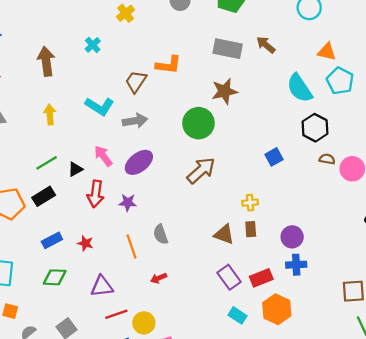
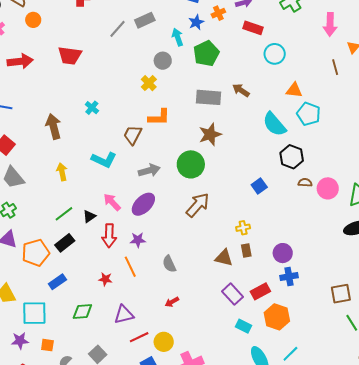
yellow cross: (126, 13) -> (149, 83), moved
gray arrow: (135, 121) -> (149, 170), moved
blue rectangle: (52, 240) -> (57, 282), moved
orange line: (131, 246) -> (130, 267), moved

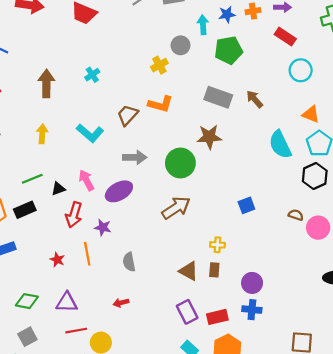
black hexagon: (292, 157) -> (315, 176), moved
green diamond: (82, 312) -> (27, 301), moved

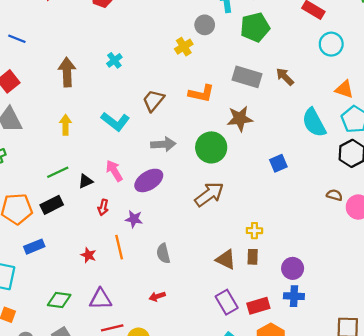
orange L-shape: (160, 104) -> (201, 93), moved
blue square: (246, 205) -> (278, 163), moved
red arrow: (74, 215) -> (103, 207), size x0.6

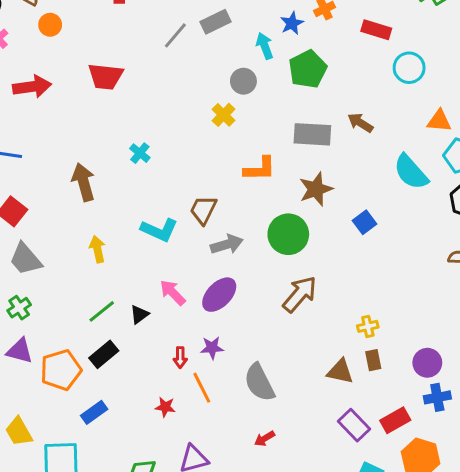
brown trapezoid: (153, 101) -> (203, 210), moved
blue square: (278, 163) -> (365, 222), moved
red arrow: (103, 207) -> (180, 357), moved
gray semicircle: (163, 253) -> (259, 382), size x1.5

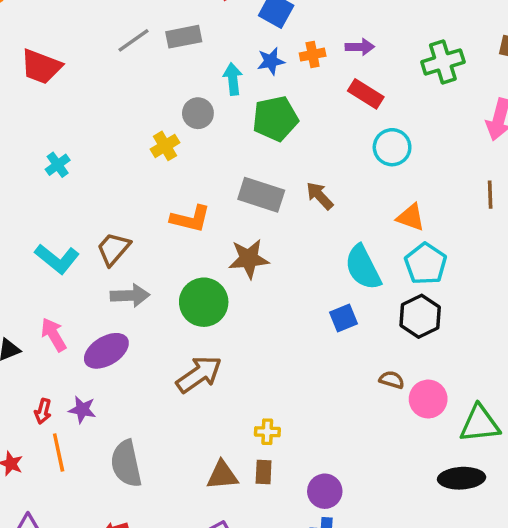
blue square: (365, 222) -> (343, 318), moved
brown triangle: (340, 371) -> (222, 475), turned -32

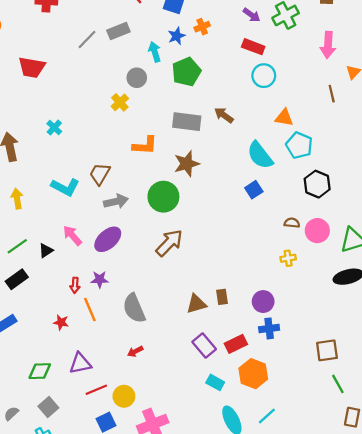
purple arrow: (360, 47) -> (252, 15), moved, turned 48
red rectangle: (366, 94) -> (253, 47), moved
black hexagon: (420, 316) -> (317, 184), moved
yellow cross: (267, 432) -> (288, 258), moved

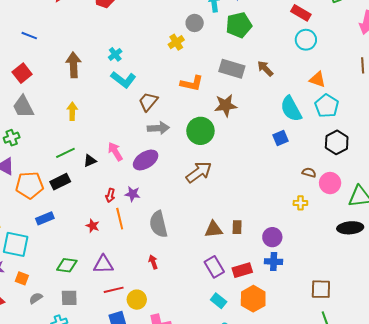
cyan L-shape: (65, 187) -> (123, 80), moved
red arrow: (135, 351) -> (153, 262), turned 88
gray square: (48, 407) -> (69, 298), turned 30

